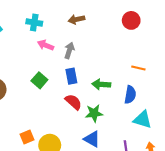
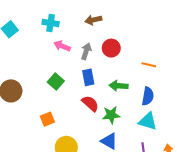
red circle: (131, 20) -> (111, 48), moved
orange line: (138, 68) -> (149, 65), moved
cyan triangle: (143, 119) -> (148, 121), moved
orange square: (27, 137) -> (47, 119), moved

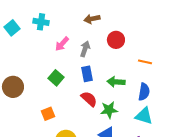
cyan cross: (51, 23) -> (41, 22), moved
pink arrow: (62, 46) -> (62, 44), turned -70
red circle: (111, 48) -> (116, 40), moved

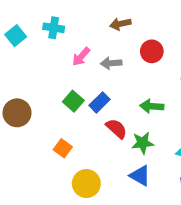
gray arrow: (85, 49) -> (111, 63), turned -112
blue rectangle: (87, 74) -> (99, 102), moved, turned 56
orange square: (48, 114) -> (63, 148), turned -32

